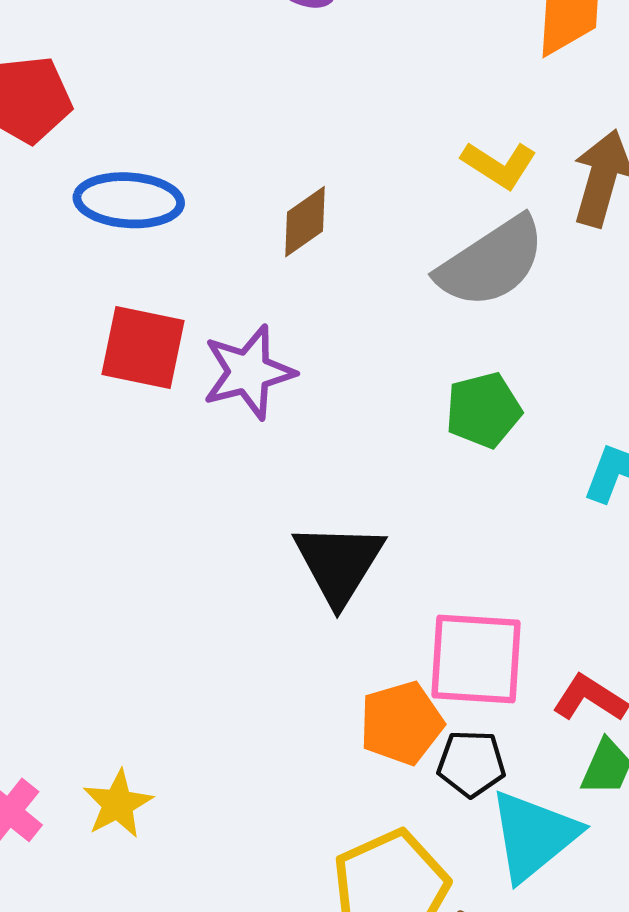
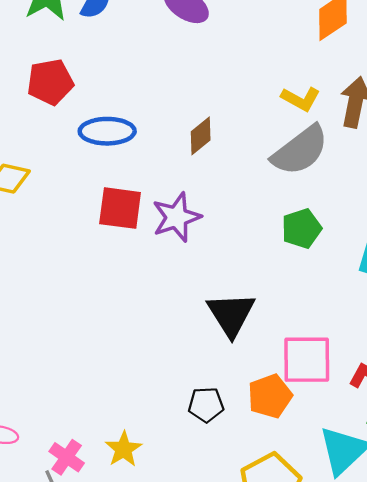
black pentagon: (471, 764) -> (206, 405), moved

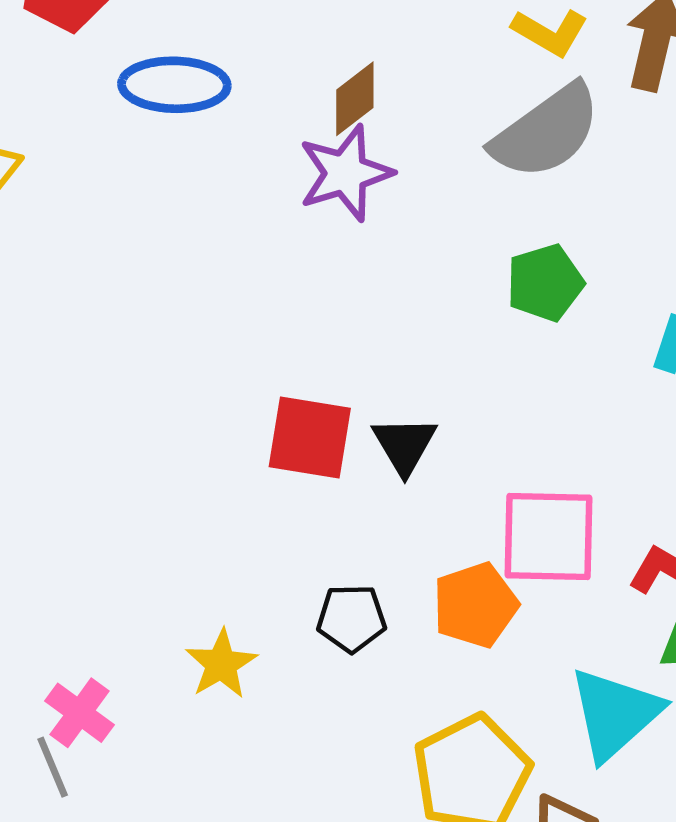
red square: (120, 208) -> (310, 437), moved
purple star: (177, 217) -> (345, 173), moved
black triangle: (231, 314) -> (404, 445), size x0.7
yellow star: (124, 449) -> (221, 664), moved

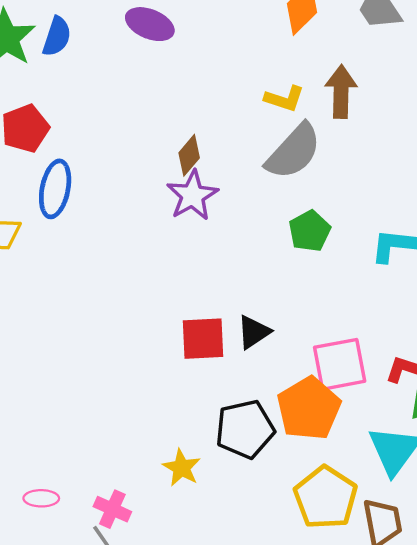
blue ellipse: (174, 85) -> (55, 189), moved, turned -68
black triangle: (404, 445) -> (254, 332), turned 39
orange pentagon: (475, 605) -> (309, 408), size x1.4
black pentagon: (351, 618) -> (245, 429), size x1.6

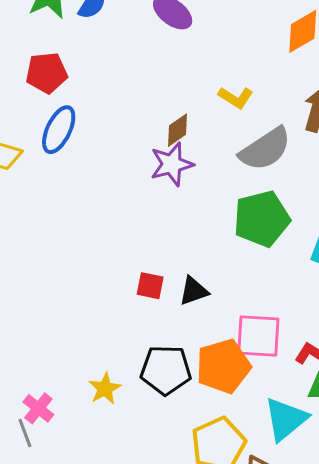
yellow L-shape: (284, 99) -> (236, 98), moved
green pentagon: (310, 231) -> (262, 219), size x1.6
red square: (203, 339) -> (150, 286), size x0.7

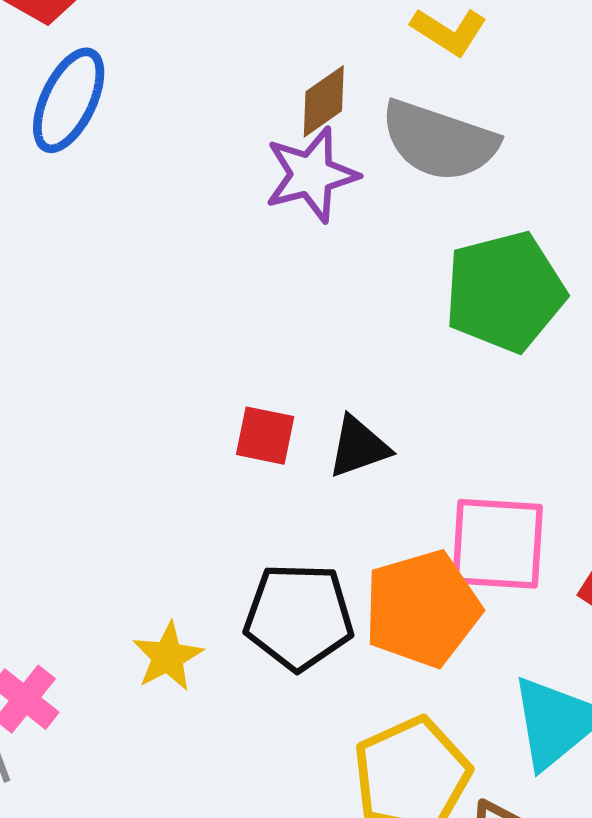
gray semicircle: (265, 149) -> (439, 141), moved, turned 52

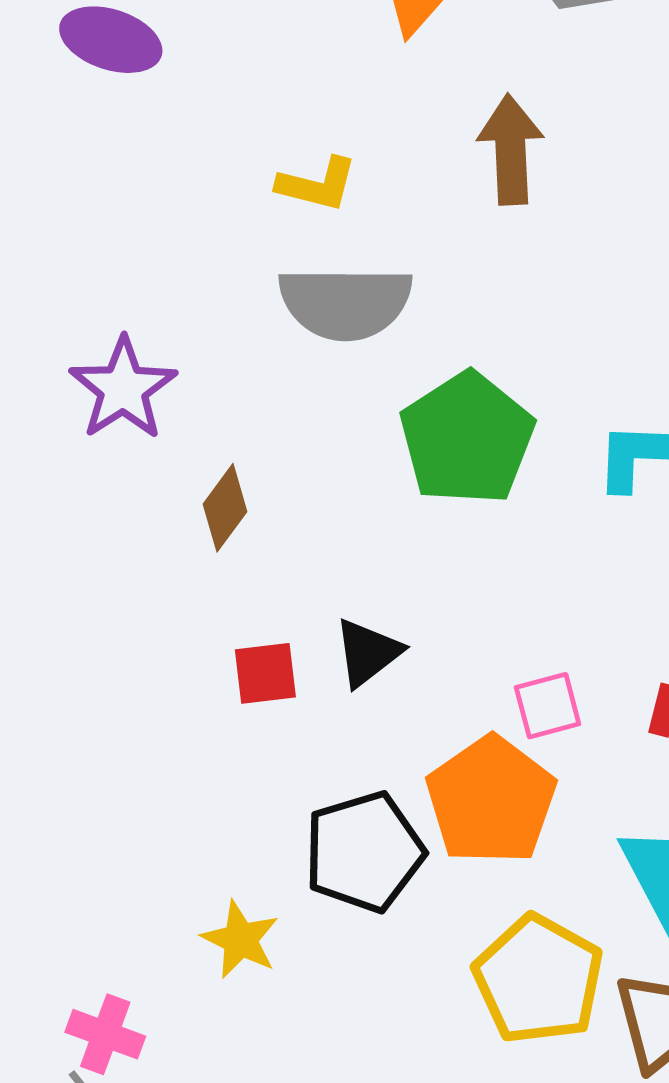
brown diamond: (324, 101) -> (225, 508), moved
purple star: (311, 175) -> (123, 389), moved
pink square: (498, 544) -> (548, 706), size x0.6

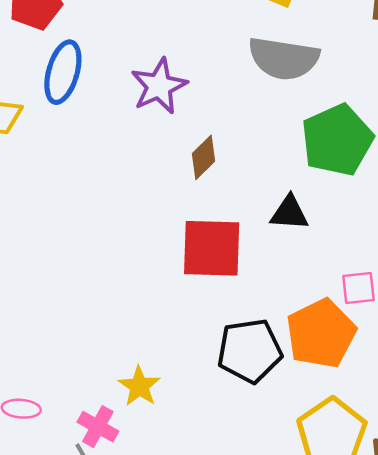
black triangle: (368, 653) -> (289, 213), moved, turned 33
red square: (265, 673) -> (212, 248), size x1.8
yellow star: (240, 940) -> (139, 386), moved

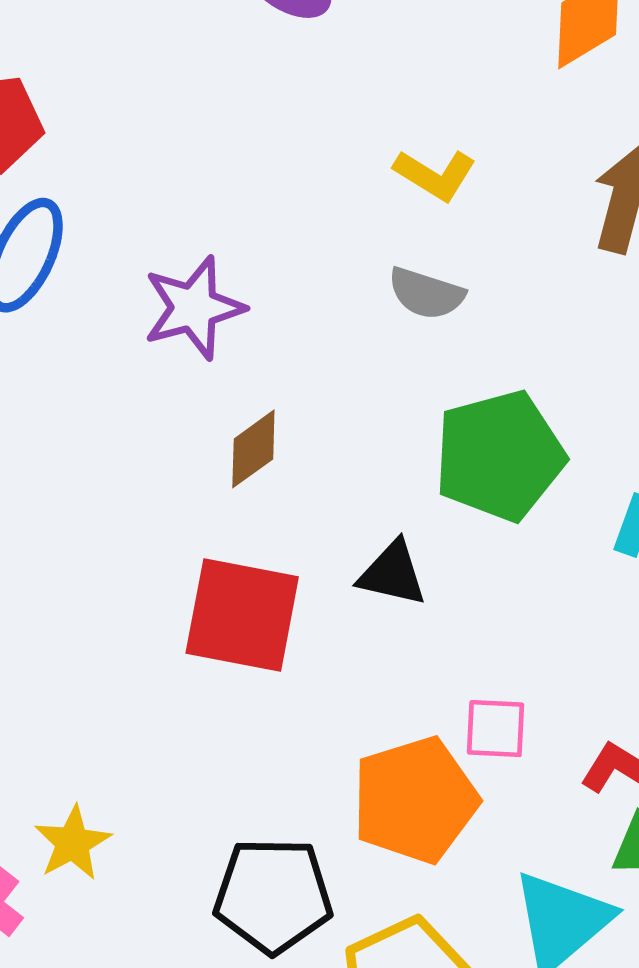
gray semicircle: (284, 58) -> (426, 293), size x0.6
black pentagon: (250, 351) -> (273, 896), moved

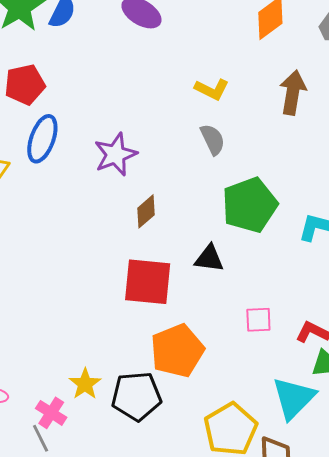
gray semicircle: (426, 293) -> (213, 139), turned -128
orange pentagon: (415, 800) -> (177, 351), moved
black pentagon: (273, 896) -> (136, 396), moved

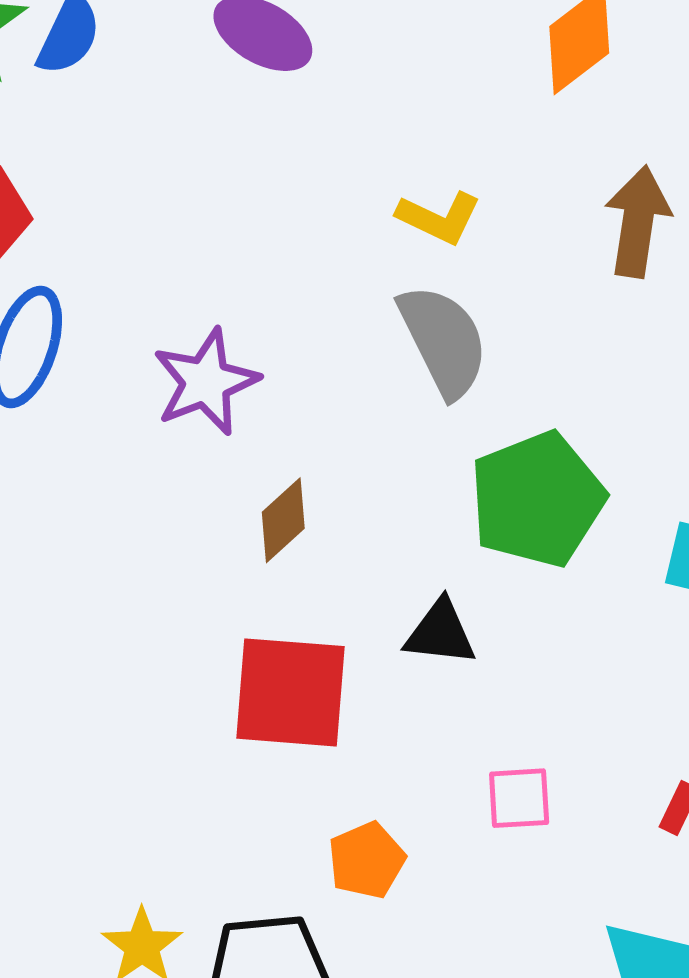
gray semicircle: (213, 139) -> (443, 341), size x1.5
pink square: (258, 320) -> (519, 798), moved
orange pentagon: (177, 351) -> (367, 860), size x0.6

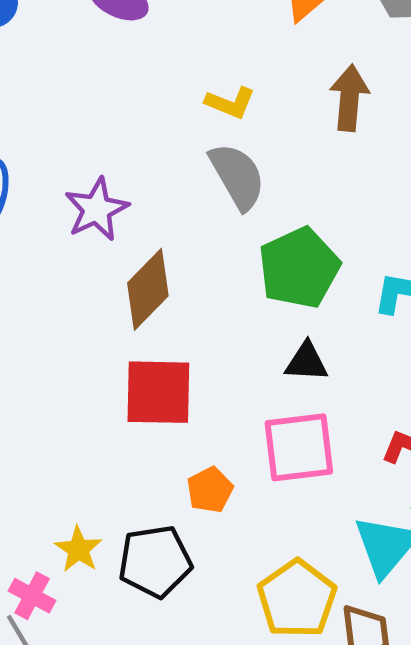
brown diamond: (283, 520) -> (148, 289), size x1.6
black triangle: (440, 633) -> (306, 362), moved
pink square: (519, 798) -> (299, 447), size x1.8

